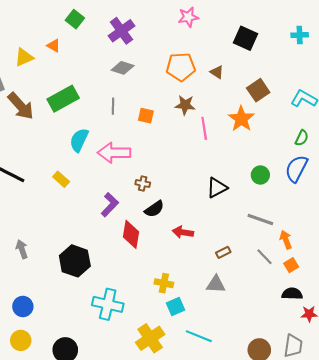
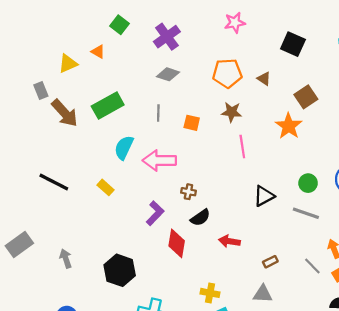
pink line: (204, 128) -> (242, 146), moved
gray line: (260, 220) -> (306, 213), moved

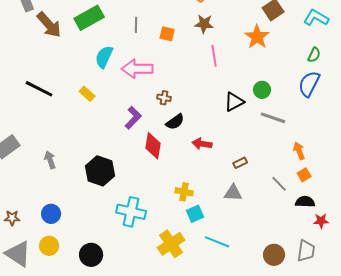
green circle: (308, 183) -> (262, 90), moved
gray line: (312, 266) -> (279, 184), moved

